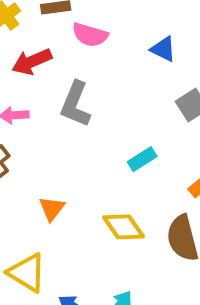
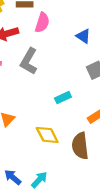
pink semicircle: (90, 35) -> (42, 23), turned -96

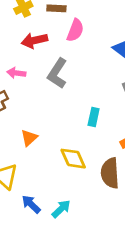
cyan rectangle: (63, 98) -> (94, 117), turned -56

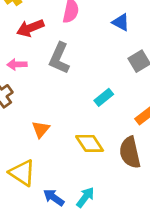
cyan rectangle: (94, 117) -> (104, 97), turned 48

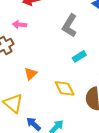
gray L-shape: (59, 58) -> (70, 26), moved

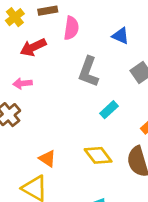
orange triangle: (31, 74) -> (47, 159), moved, turned -32

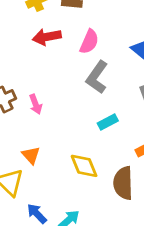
pink semicircle: (71, 28) -> (89, 42), moved
pink arrow: (23, 83) -> (36, 104), moved, turned -120

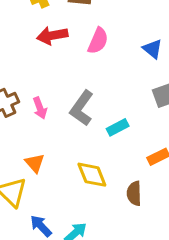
gray L-shape: (97, 77) -> (82, 108), moved
brown semicircle: (123, 183) -> (134, 193), size x0.7

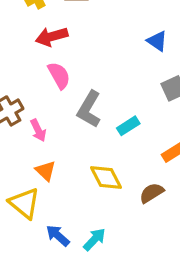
pink semicircle: (98, 41) -> (59, 75), moved, turned -48
pink arrow: (40, 108) -> (38, 130), moved
brown semicircle: (134, 193) -> (152, 193), turned 65

